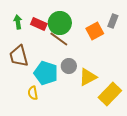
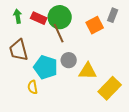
brown line: (59, 39) -> (59, 33), turned 30
yellow triangle: (88, 77) -> (88, 71), turned 30

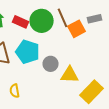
gray rectangle: (113, 15) -> (95, 19), turned 56
brown line: (59, 33) -> (63, 18), moved
cyan pentagon: (46, 67) -> (28, 52), moved

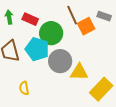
gray rectangle: (95, 19) -> (104, 16), turned 32
green circle: (42, 21) -> (51, 33), moved
gray circle: (51, 64) -> (60, 61), size x1.5

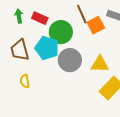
yellow triangle: (79, 72) -> (100, 64), moved
yellow semicircle: (24, 88) -> (25, 81), moved

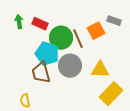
brown line: (82, 14) -> (78, 39), moved
brown trapezoid: (20, 50) -> (41, 73), moved
yellow semicircle: (25, 81) -> (25, 101), moved

